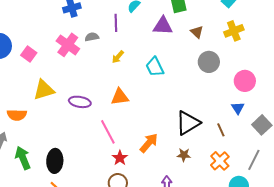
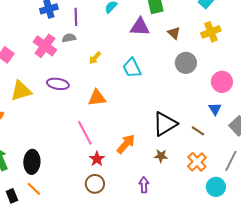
purple line: (116, 23) -> (76, 17), moved
purple ellipse: (80, 102) -> (58, 84), moved
brown line: (221, 130) -> (198, 131), turned -32

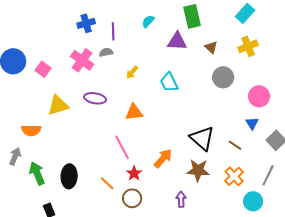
black triangle: (165, 124) -> (202, 138), turned -48
brown star: (161, 156) -> (198, 170), size x1.6
orange line: (34, 189) -> (107, 183), moved

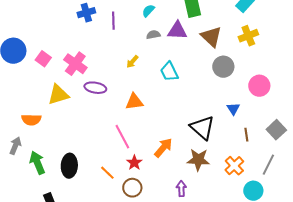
brown triangle: (211, 47) -> (211, 37), size x1.6
gray semicircle: (106, 52) -> (153, 35), moved
pink cross: (82, 60) -> (75, 64), moved
blue triangle: (252, 123) -> (233, 109), moved
brown line: (235, 145) -> (246, 135), moved, turned 48

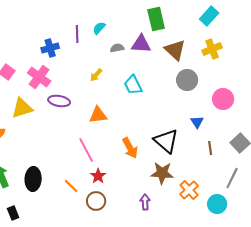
cyan semicircle: (148, 11) -> (99, 28), moved
blue cross: (86, 13) -> (50, 48), moved
orange arrow: (163, 148) -> (130, 148), moved, turned 110
orange cross: (234, 166) -> (189, 190), moved

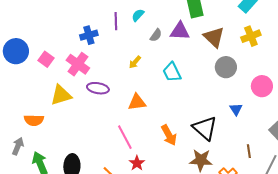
gray semicircle: (117, 48) -> (156, 35), turned 136
brown line: (210, 148) -> (249, 151), moved

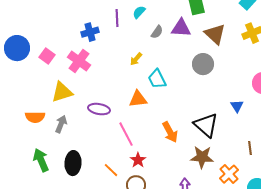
gray circle: (226, 67) -> (203, 64), moved
cyan trapezoid: (172, 72) -> (157, 79), moved
purple ellipse: (98, 88) -> (99, 109), moved
gray arrow: (18, 146) -> (61, 124), moved

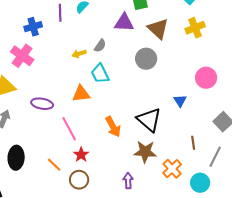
gray semicircle: (157, 32) -> (100, 46), moved
yellow arrow: (136, 59) -> (79, 54), turned 32

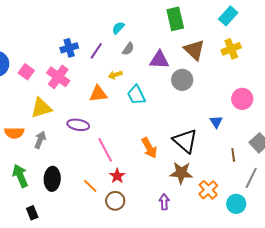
purple line: (60, 13) -> (96, 51), moved, turned 36
purple triangle: (124, 23) -> (159, 60), moved
gray semicircle: (100, 46) -> (128, 49), moved
orange triangle: (81, 94) -> (98, 94), moved
brown line: (193, 143) -> (233, 155), moved

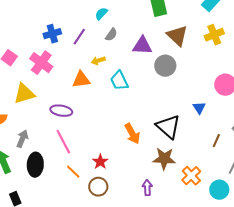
gray arrow: (40, 140) -> (22, 139), moved
pink line: (105, 150) -> (63, 142), moved
brown line: (233, 155) -> (216, 141), turned 32

